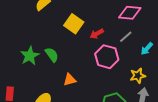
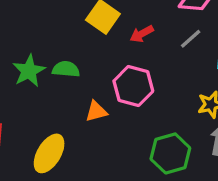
green semicircle: (52, 55) -> (66, 69), turned -49
pink hexagon: (107, 57) -> (133, 86), moved

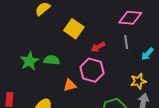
red arrow: (142, 34) -> (98, 47), moved
gray line: (191, 39) -> (126, 42), turned -56

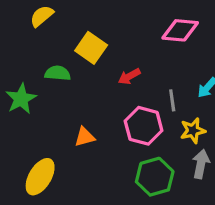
gray line: (126, 42) -> (172, 100), moved
green semicircle: (52, 60) -> (58, 73), moved
pink hexagon: (92, 70) -> (144, 126), moved

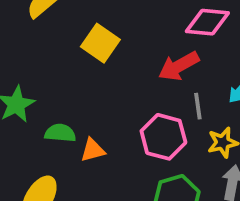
green semicircle: (58, 73) -> (60, 133), moved
red arrow: (129, 76) -> (179, 66), moved, size x1.5

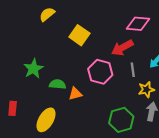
pink hexagon: (163, 137) -> (100, 72), moved

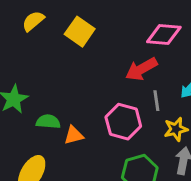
yellow square: (79, 35) -> (80, 32), moved
pink hexagon: (100, 72) -> (123, 122), moved

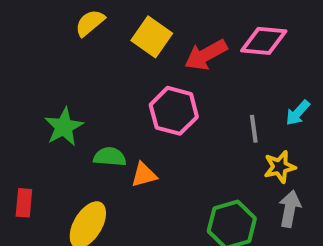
red arrow: (141, 69) -> (206, 55), moved
pink hexagon: (123, 122) -> (174, 111), moved

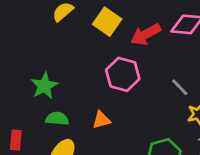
gray line: (254, 129) -> (180, 87), turned -36
green semicircle: (110, 157) -> (57, 119), moved

